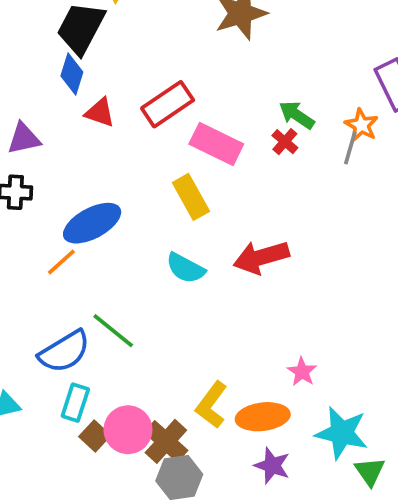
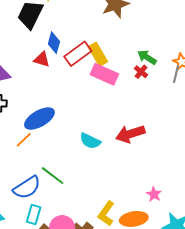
blue diamond: (72, 74) -> (54, 43), moved
yellow rectangle: (191, 197) -> (98, 54), moved

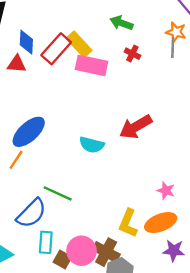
green arrow: (147, 57) -> (121, 23), moved
pink star: (154, 194) -> (166, 191), moved

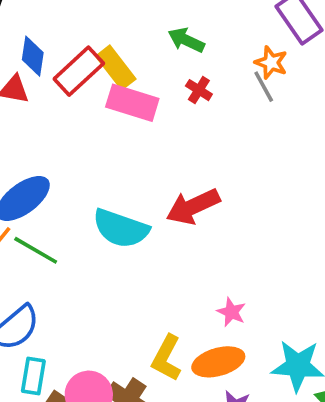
gray line: (173, 48) -> (264, 87), turned -36
cyan semicircle: (92, 145) -> (121, 228), size x1.4
green line: (58, 193) -> (36, 250), moved

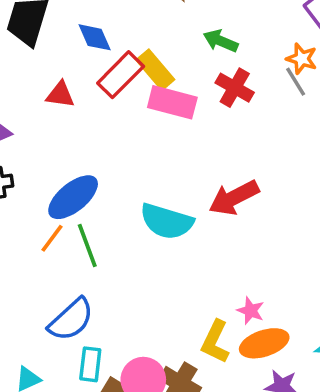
blue diamond: (33, 56) -> (95, 37), moved, turned -30
red cross: (199, 90) -> (235, 88), size x1.5
green line: (36, 250) -> (87, 246), turned 42
pink star: (231, 312) -> (251, 311), moved

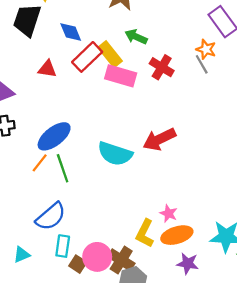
green arrow: (221, 41) -> (136, 37), moved

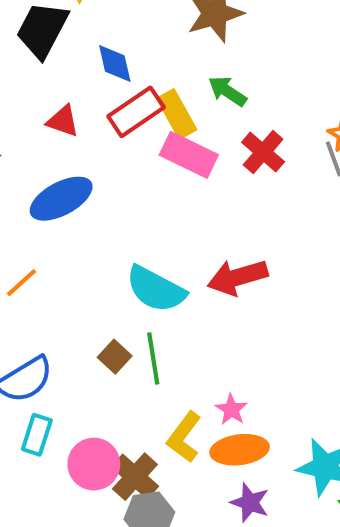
blue ellipse: (54, 136) -> (61, 199), moved
green line: (63, 168) -> (153, 358), moved
brown square: (78, 264) -> (115, 357), moved

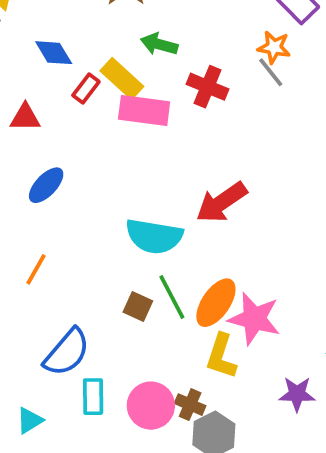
red rectangle: (136, 112) -> (86, 88), size x0.6
blue ellipse: (61, 199) -> (46, 185), size x0.7
pink star: (231, 410) -> (254, 319), size x1.8
orange ellipse: (240, 450) -> (216, 303), moved, turned -30
brown cross: (135, 477) -> (190, 405), size x0.7

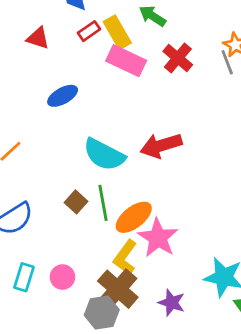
blue ellipse: (46, 185) -> (63, 96), moved
cyan rectangle: (93, 397) -> (24, 277), moved
brown cross: (190, 405) -> (118, 289), moved, size x1.8
pink circle: (151, 406) -> (62, 277), size x0.7

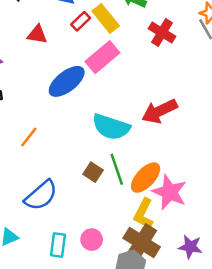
pink rectangle: (126, 61) -> (102, 57), moved, turned -56
blue ellipse: (63, 96) -> (67, 81), size x1.4

